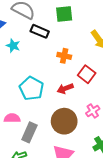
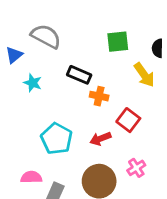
green square: (64, 14) -> (118, 42), moved
black rectangle: (40, 31) -> (79, 75), moved

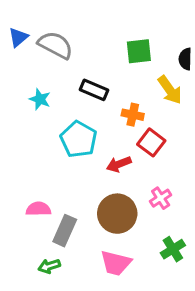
blue triangle: (14, 55) -> (18, 37), moved
orange cross: (99, 96) -> (133, 115), moved
cyan pentagon: (57, 139) -> (79, 139), moved

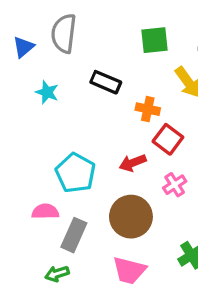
blue triangle: (18, 37) -> (23, 47), moved
gray semicircle: (55, 45) -> (64, 33), turned -111
cyan pentagon: (79, 139) -> (76, 173), moved
pink cross: (161, 198) -> (175, 185), moved

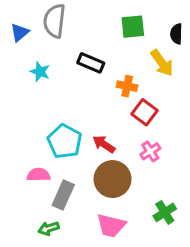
red arrow: (133, 163) -> (104, 144), moved, turned 55

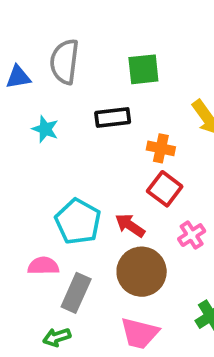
green square: (133, 27) -> (143, 69), moved
blue triangle: (20, 32) -> (18, 77), turned 30
black rectangle: (91, 63) -> (113, 118), turned -30
red square: (144, 112) -> (165, 189), moved

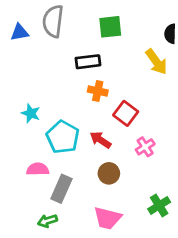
cyan star: (45, 129) -> (31, 113), moved
orange cross: (161, 148) -> (98, 91), moved
brown circle: (142, 272) -> (109, 173), size x0.6

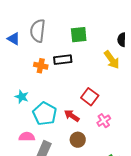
blue triangle: (20, 32) -> (14, 39), turned 40
orange cross: (98, 91) -> (41, 66), moved

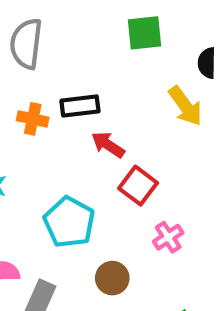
green square: (79, 35) -> (145, 33), moved
cyan pentagon: (45, 114) -> (69, 222), moved
red arrow: (72, 116) -> (108, 145), moved

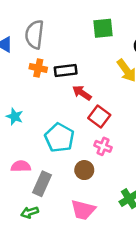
orange cross: (33, 119) -> (38, 68), moved
pink cross: (168, 237) -> (103, 146), moved, turned -35

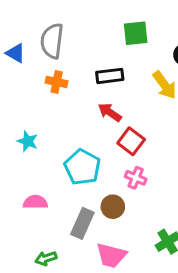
black rectangle: (66, 71) -> (110, 76), moved
gray rectangle: (42, 184) -> (82, 223), moved

